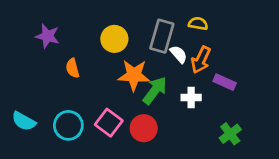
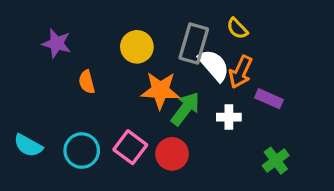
yellow semicircle: (198, 24) -> (237, 28), turned -144
white semicircle: (179, 54) -> (214, 65), size x1.5

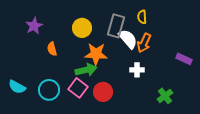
yellow semicircle: (237, 28) -> (142, 17), turned 40
purple star: (57, 43) -> (34, 26), turned 30
purple rectangle: (269, 99) -> (184, 59), moved
green arrow: (185, 109) -> (86, 70), moved, turned 40

